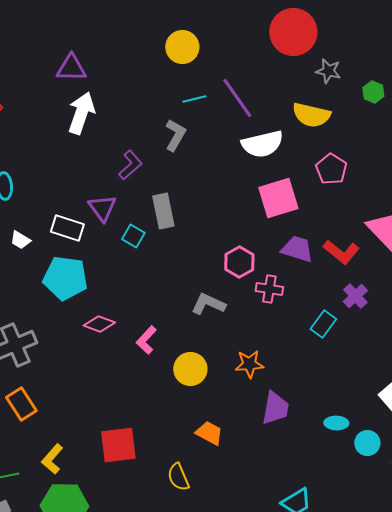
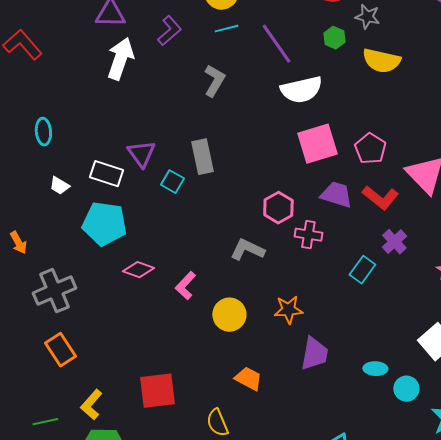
green hexagon: (373, 92) -> (334, 38), moved
cyan line: (194, 99) -> (226, 29), moved
yellow semicircle: (311, 115) -> (381, 61), moved
purple L-shape: (130, 165) -> (169, 31), moved
pink pentagon: (331, 169) -> (370, 149), moved

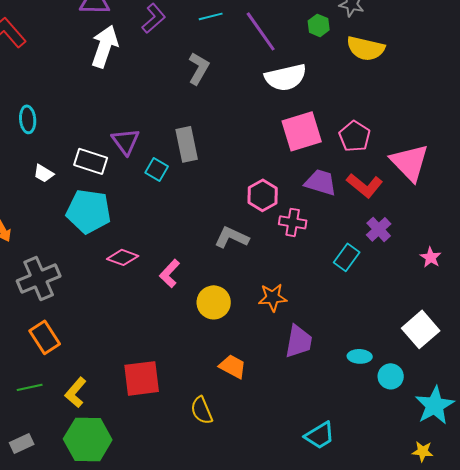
green line: (45, 422) -> (30, 387), moved

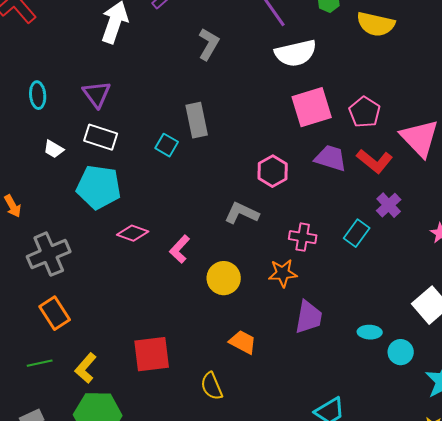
purple triangle: (126, 141) -> (97, 94), moved
pink cross: (293, 222) -> (303, 237), moved

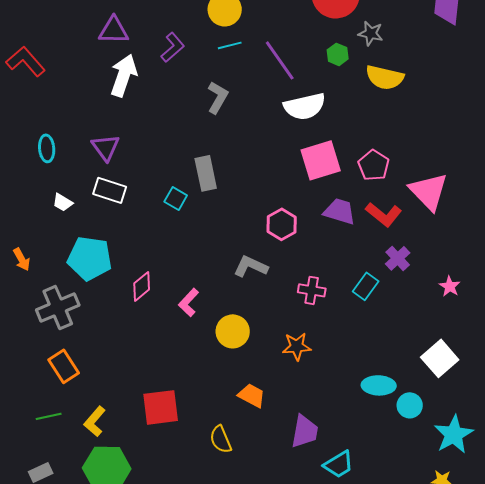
cyan pentagon: (99, 187) -> (90, 258), moved
pink diamond: (133, 233) -> (142, 286), turned -60
orange star: (283, 273) -> (297, 346), moved
purple trapezoid: (309, 317) -> (305, 431), moved
cyan ellipse: (370, 332) -> (379, 385), size x1.4

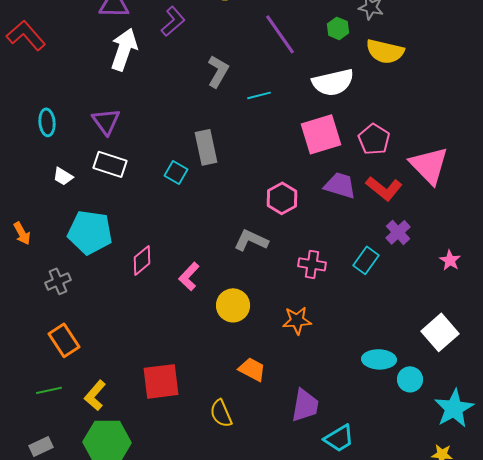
cyan line: (230, 45) -> (259, 95), moved
white semicircle: (305, 106) -> (333, 82), moved
gray cross: (58, 307) -> (58, 281), size x0.6

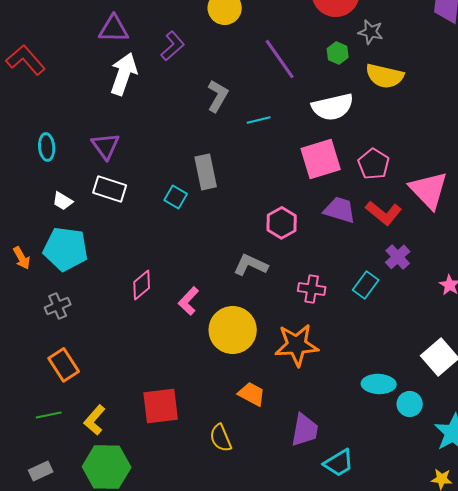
cyan pentagon: (90, 232) -> (66, 249), moved
yellow circle: (233, 305) -> (233, 330), size x1.4
orange star: (297, 320) -> (297, 345), size x1.5

